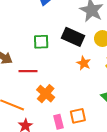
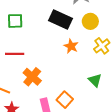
green square: (41, 42) -> (15, 21), moved
orange square: (78, 116) -> (65, 100), turned -35

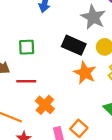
orange star: (71, 46) -> (85, 73), size x1.5

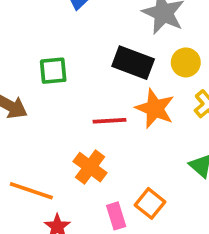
red line: (26, 81) -> (110, 121), moved

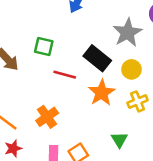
red line: (110, 121) -> (65, 75), moved

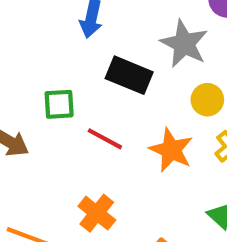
black rectangle: (97, 58) -> (129, 75), moved
red line: (65, 75) -> (105, 139), turned 30

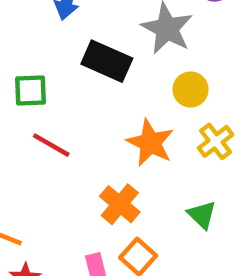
red line: (105, 139) -> (51, 145), moved
orange cross: (97, 213) -> (120, 204), moved

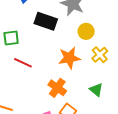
orange star: (150, 143) -> (69, 58), turned -30

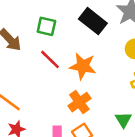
orange star: (69, 58) -> (83, 66), moved

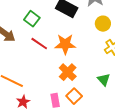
green square: (46, 26) -> (32, 19), turned 35

